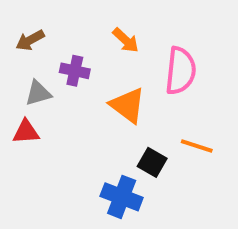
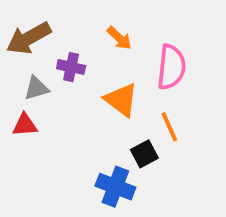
brown arrow: (30, 40) -> (29, 38), size x1.6
orange line: (197, 146) -> (169, 127), moved, turned 48
black square: (152, 162) -> (144, 154), turned 32

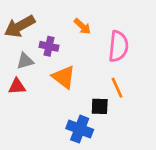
orange triangle: (121, 100) -> (64, 77), moved
black square: (144, 154) -> (100, 106), turned 30

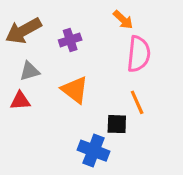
orange arrow: (82, 26) -> (123, 20), moved
purple cross: (49, 46) -> (70, 40), moved, turned -30

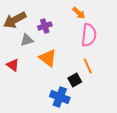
gray triangle: (30, 71) -> (27, 40), moved
red triangle: (20, 101) -> (13, 65), turned 40
black square: (117, 124) -> (75, 80), turned -32

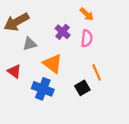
purple cross: (45, 26) -> (63, 32), moved, turned -32
pink semicircle: (89, 35) -> (87, 38), moved, size x0.7
blue cross: (60, 97) -> (43, 89), moved

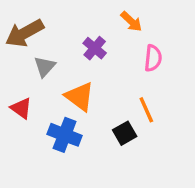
pink semicircle: (87, 38) -> (153, 58), moved
gray triangle: (30, 44) -> (45, 66), turned -32

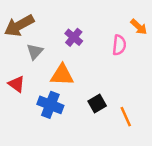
orange arrow: (131, 21) -> (139, 27), moved
orange triangle: (80, 97) -> (62, 75), turned -35
orange line: (146, 110) -> (126, 117), moved

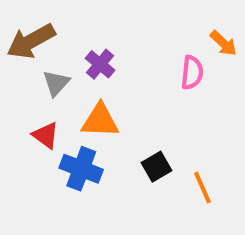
purple cross: (74, 37) -> (100, 64), moved
red triangle: (17, 84) -> (46, 135), moved

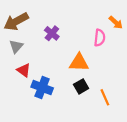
gray triangle: (56, 83) -> (16, 46), moved
orange triangle: (100, 121) -> (79, 63), moved

